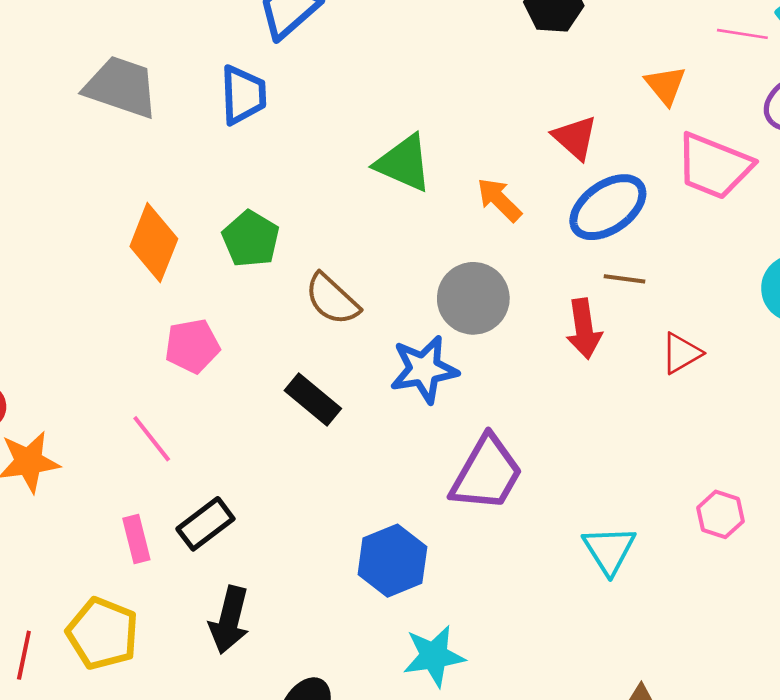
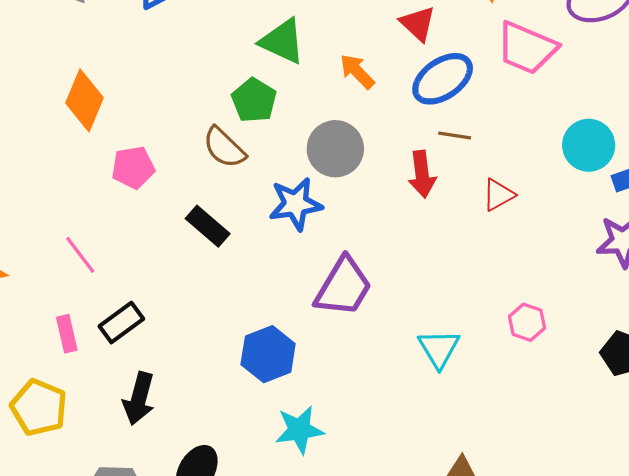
green pentagon: (251, 239) -> (254, 100), moved
pink pentagon: (192, 346) -> (133, 167), moved

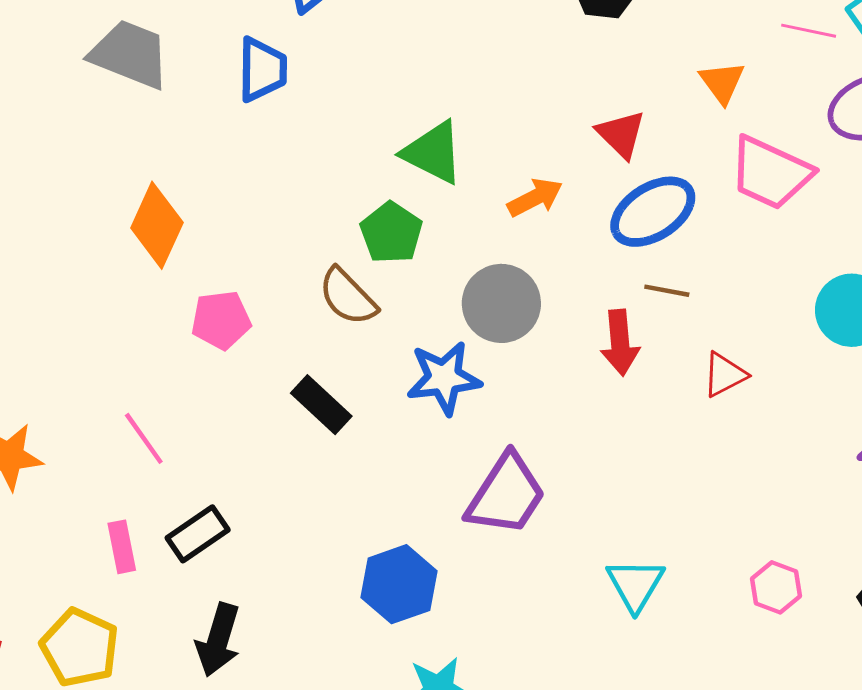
orange arrow: (357, 71) -> (535, 198), turned 105
pink hexagon: (527, 322) -> (776, 587), moved

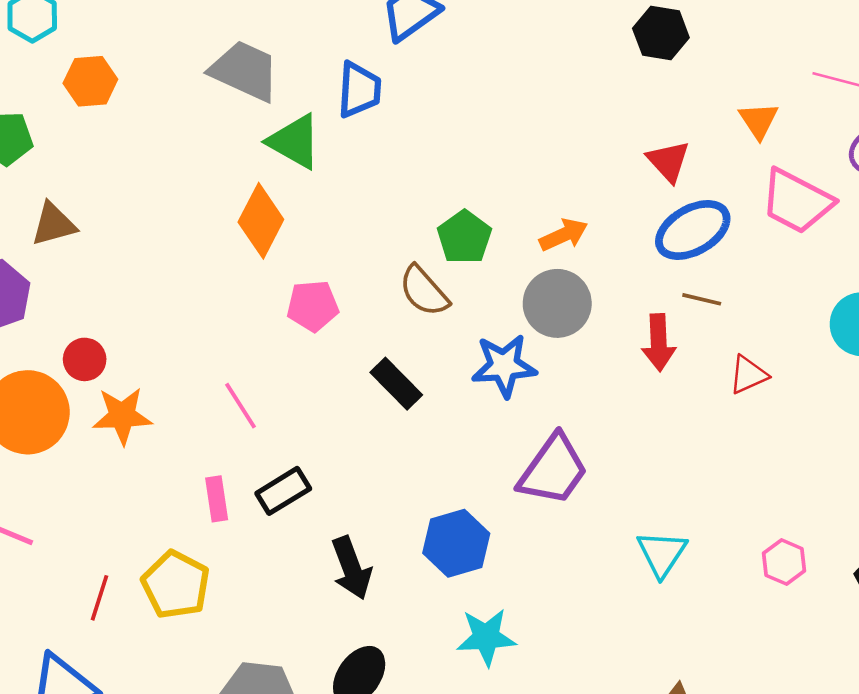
green triangle: (433, 153) -> (294, 142), moved
orange arrow: (535, 198) -> (564, 235), moved
black arrow: (218, 640) -> (351, 568), moved, turned -40

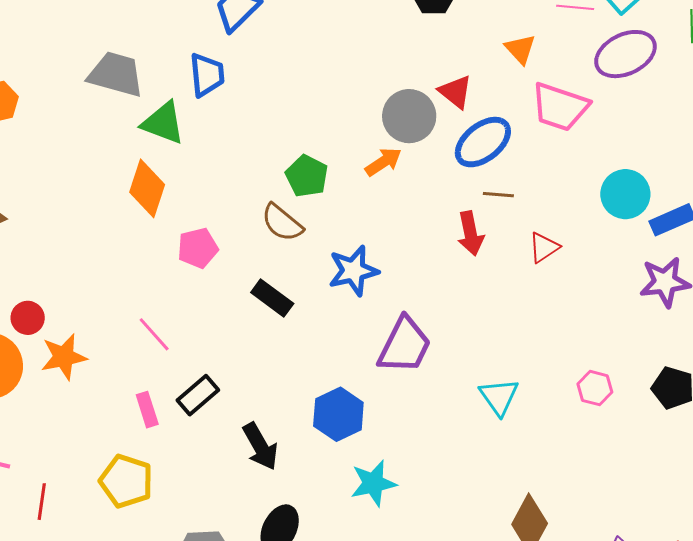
gray circle: (557, 303) -> (409, 116), moved
red line: (99, 598) -> (42, 502), moved

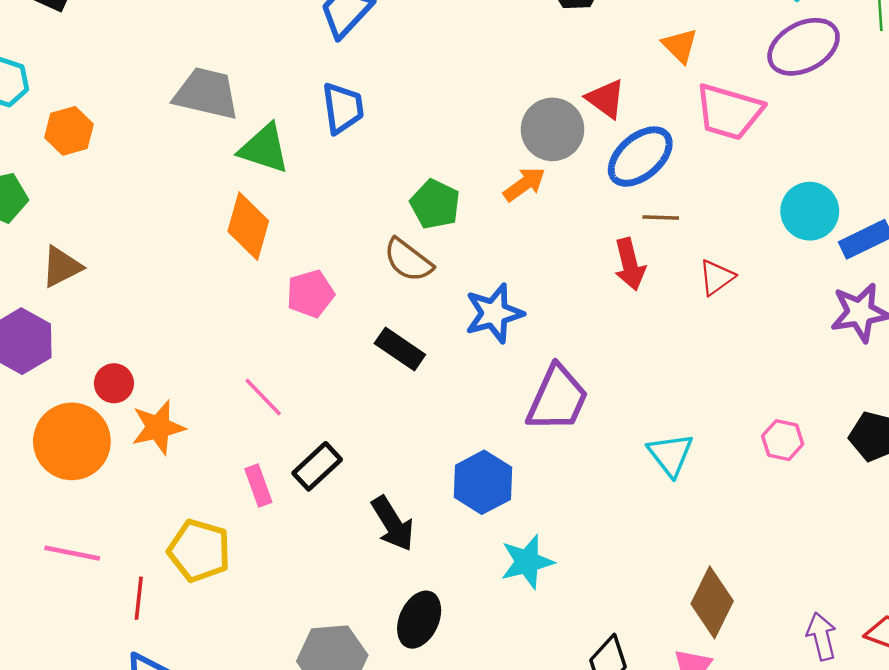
blue trapezoid: (207, 75) -> (343, 108), moved
yellow pentagon: (126, 481) -> (199, 551), moved

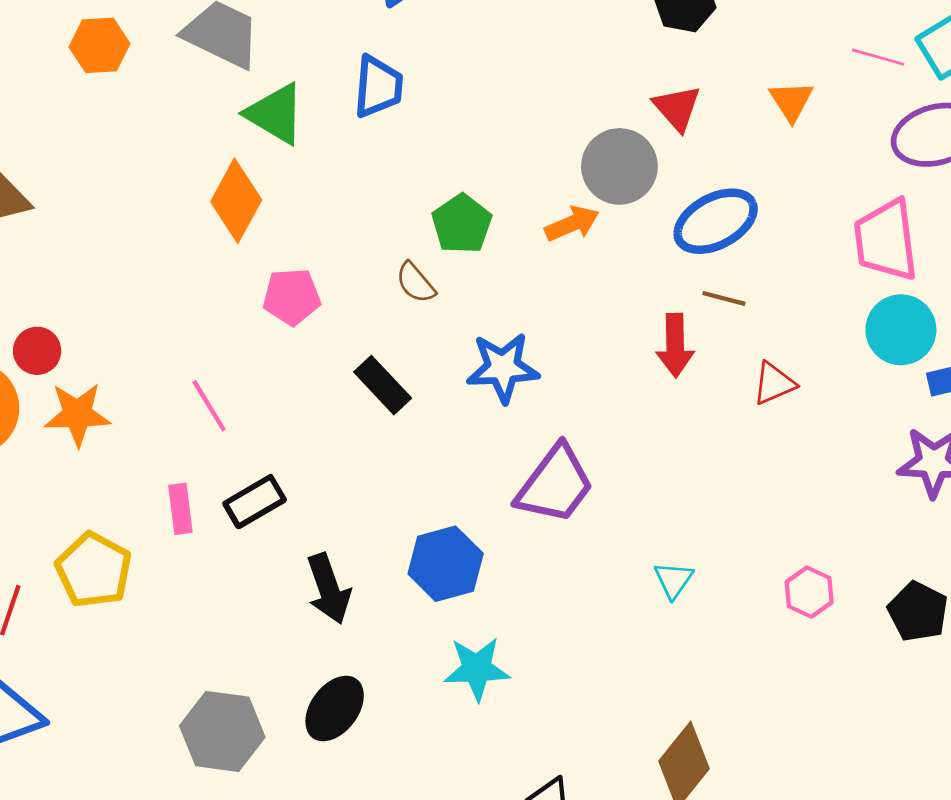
red triangle: (606, 99) -> (677, 108), moved
pink trapezoid: (729, 112) -> (886, 240), moved, turned 54
orange hexagon: (69, 131) -> (100, 45), moved
brown semicircle: (408, 260) -> (416, 283), size x0.7
cyan triangle: (671, 455) -> (674, 580), size x0.7

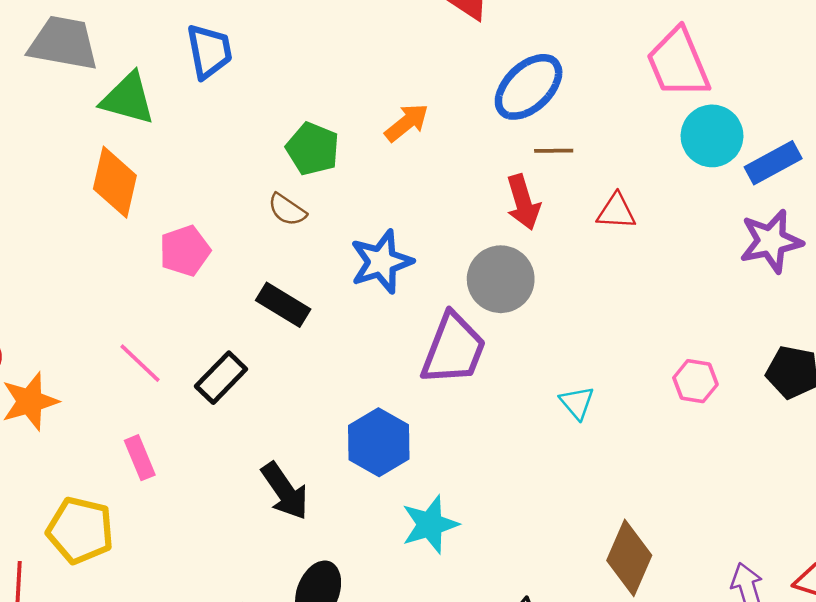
gray circle: (619, 166) -> (501, 279), moved
red triangle: (774, 383) -> (616, 211), turned 42
black rectangle: (255, 502) -> (221, 378), moved

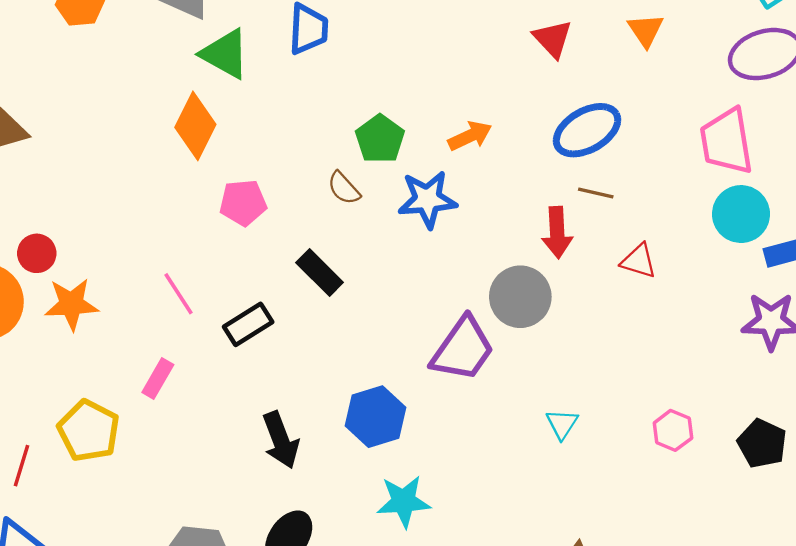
blue star: (381, 262) -> (427, 199), moved
pink rectangle: (140, 458) -> (158, 379), turned 39

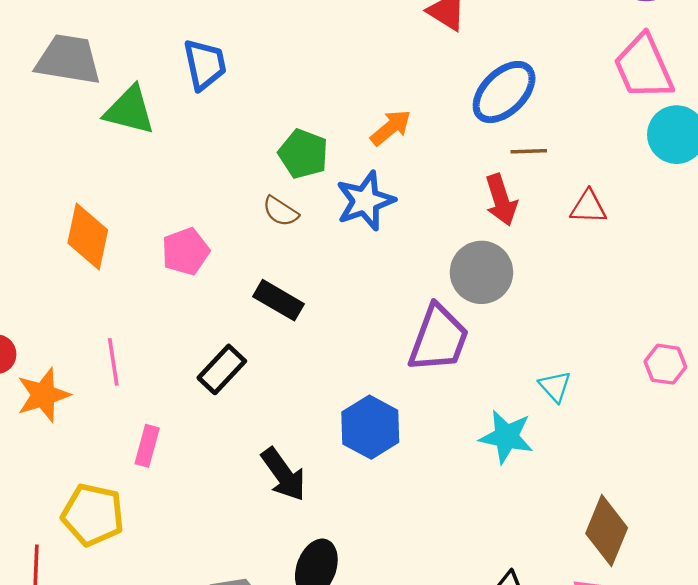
orange diamond: (195, 126) -> (88, 237), moved
pink line: (179, 294) -> (113, 362), moved, turned 39
cyan star: (404, 501) -> (506, 437), moved, turned 30

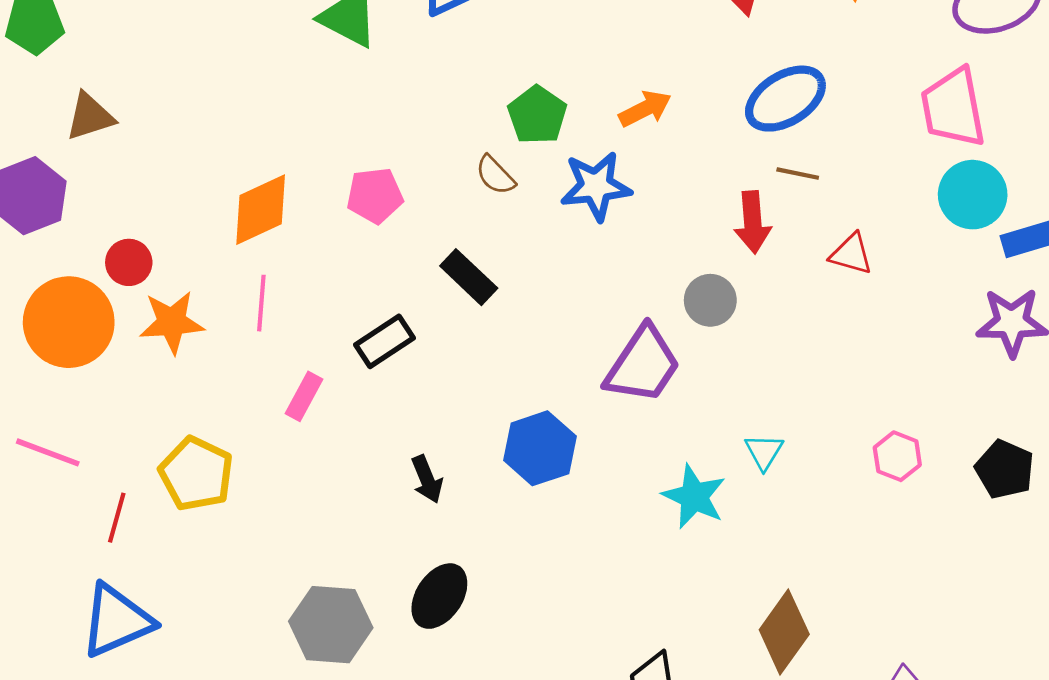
orange diamond: (88, 237) -> (261, 210), moved, turned 40
gray circle: (481, 272) -> (710, 300), size x0.7
pink rectangle: (147, 446) -> (304, 396), moved
black arrow: (283, 474) -> (427, 479), size x0.7

